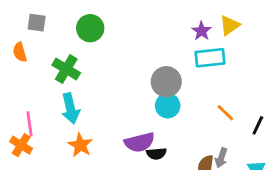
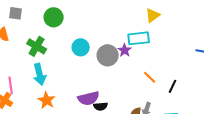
purple star: (201, 31) -> (125, 50), moved
cyan circle: (168, 106) -> (81, 47), moved

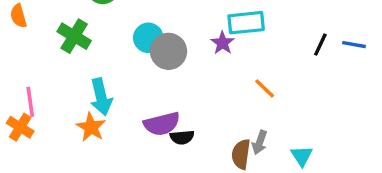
gray circle: (108, 55) -> (169, 51), moved
cyan arrow: (40, 74) -> (101, 97), moved
black line: (173, 86) -> (320, 45), moved

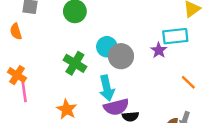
green cross: (74, 36) -> (75, 63), moved
cyan arrow: (101, 97) -> (107, 88), moved
orange cross: (20, 127) -> (17, 75), moved

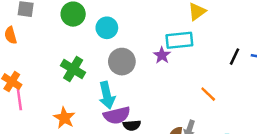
cyan circle: (107, 47) -> (107, 28), moved
orange line: (188, 82) -> (208, 94), moved

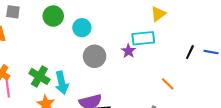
green cross: (73, 69) -> (39, 76), moved
cyan arrow: (107, 95) -> (62, 83), moved

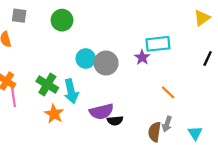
yellow triangle: (158, 14) -> (202, 18), moved
cyan circle: (82, 28) -> (86, 59), moved
orange line: (168, 84) -> (168, 92), moved

